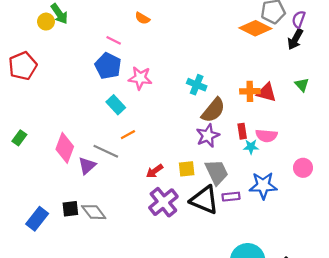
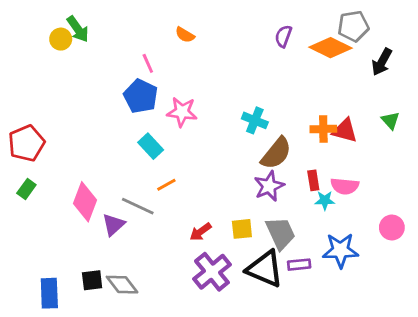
purple semicircle: (299, 19) -> (283, 36), moved
pink line: (114, 40) -> (148, 63), turned 40
red pentagon: (23, 66) -> (26, 143), moved
blue rectangle: (37, 219) -> (49, 293), turned -40

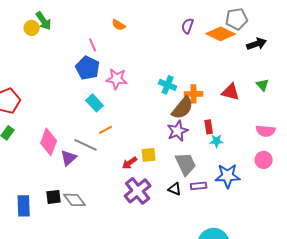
black arrow: (382, 62) -> (257, 44), turned -138
orange cross: (323, 129) -> (194, 94), moved
pink semicircle: (345, 186) -> (266, 131), moved
yellow square: (242, 229) -> (149, 155), moved
black triangle: (265, 269) -> (175, 189), size x0.5

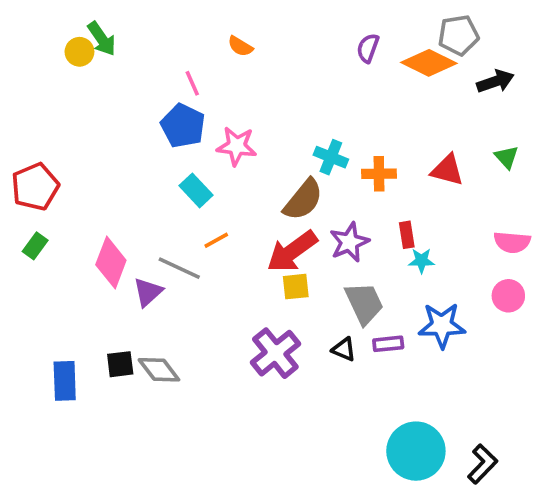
brown semicircle: (183, 108) -> (303, 200), moved
red arrow: (130, 163) -> (292, 251), moved, size x1.8

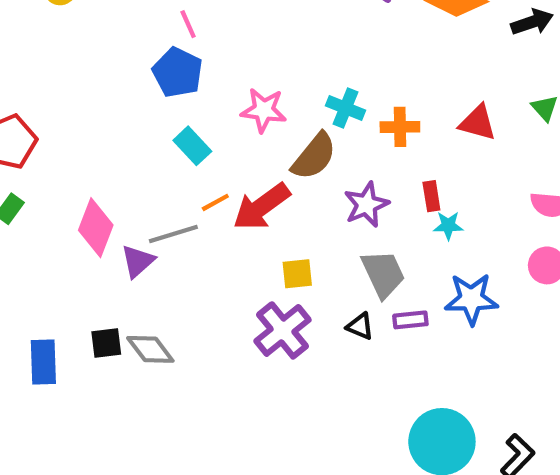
pink star: (237, 146) -> (264, 110), moved
red arrow: (292, 251) -> (262, 207), moved
gray line: (179, 268) -> (173, 234), turned -42
yellow square: (296, 287) -> (297, 274), moved

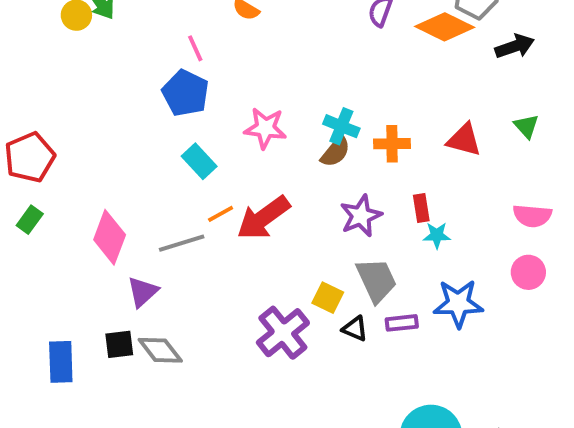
brown semicircle: (314, 156) -> (336, 152), moved, size x0.7
purple triangle: (138, 261) -> (143, 292), moved
yellow square: (297, 274) -> (328, 298), moved, turned 32

